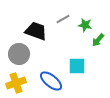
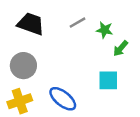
black trapezoid: (36, 31) -> (31, 24), moved
cyan square: (77, 66) -> (108, 80), moved

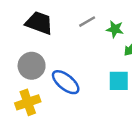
blue ellipse: (63, 99) -> (66, 82), moved

